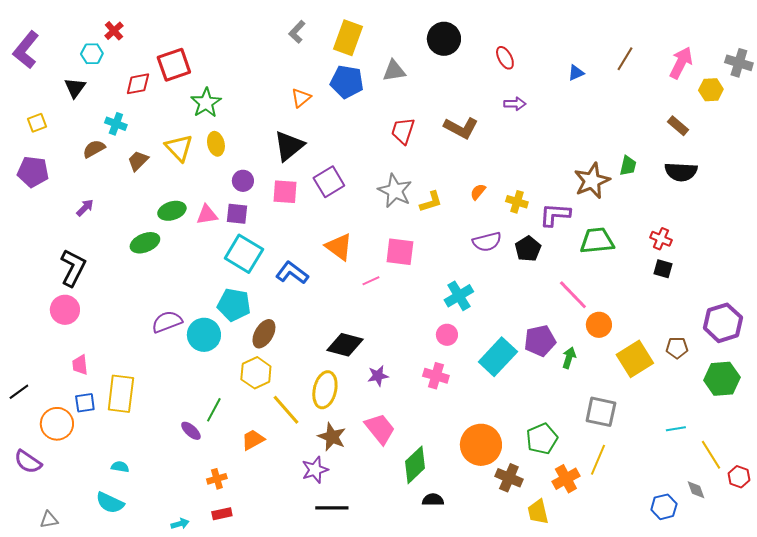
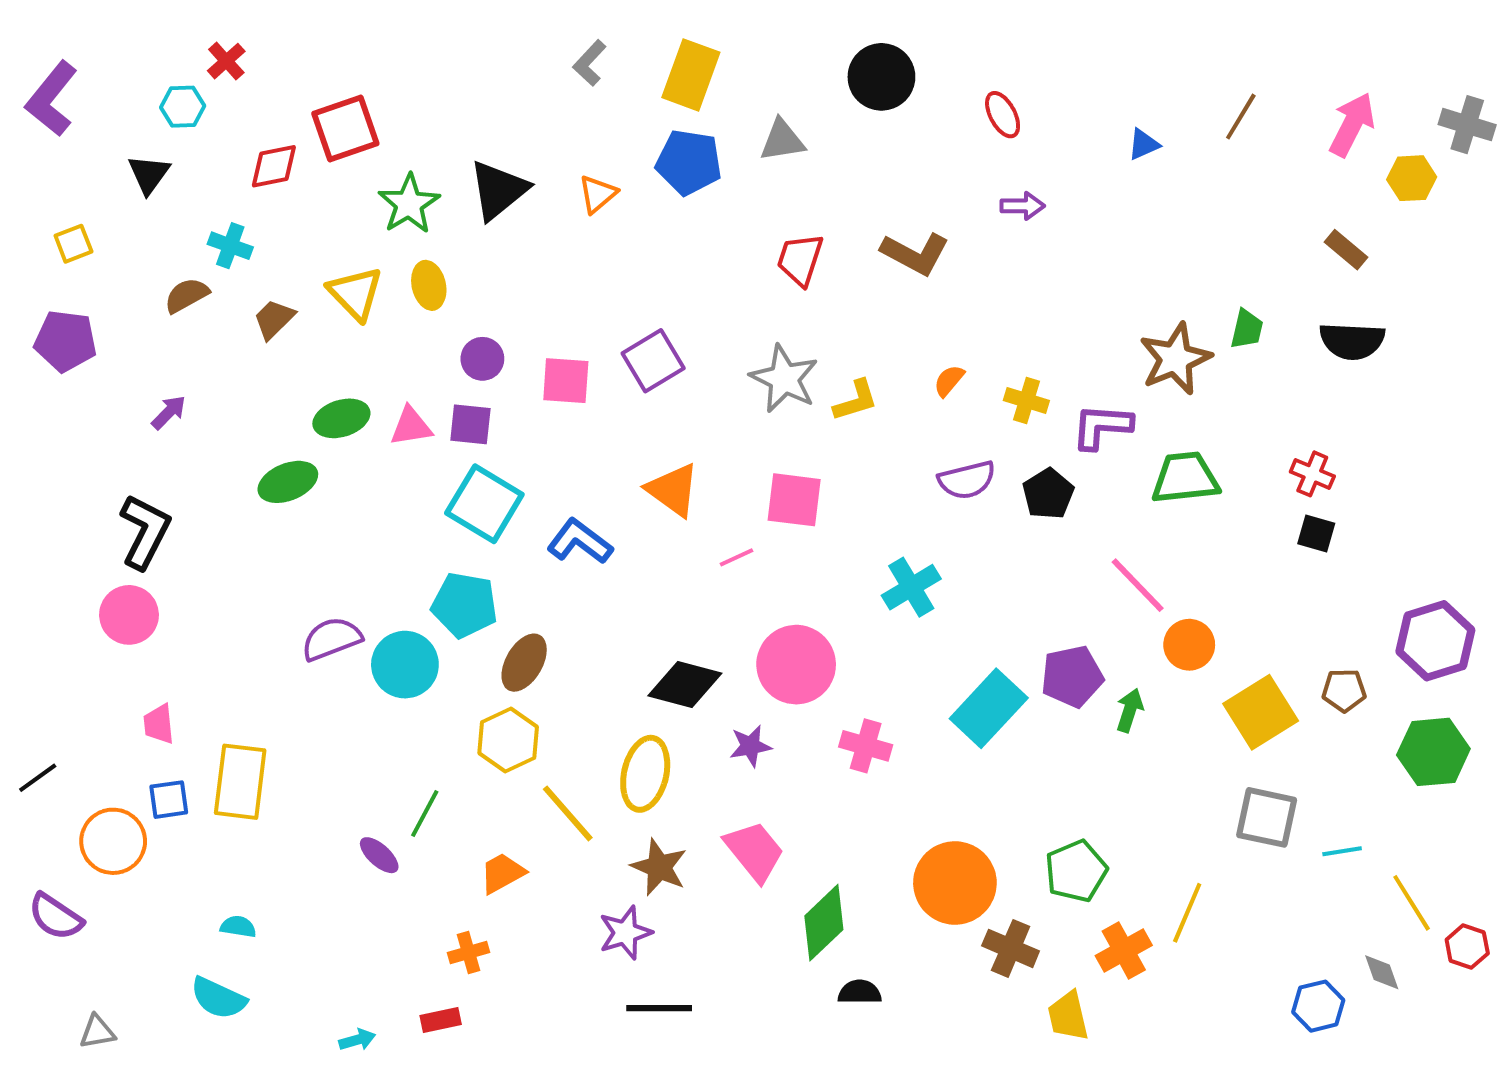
black triangle: (289, 146) -> (498, 190), moved
pink circle: (447, 335) -> (796, 665), moved, size x1.8
gray square: (601, 412) -> (1267, 817), moved
orange cross: (217, 479) -> (469, 952), moved

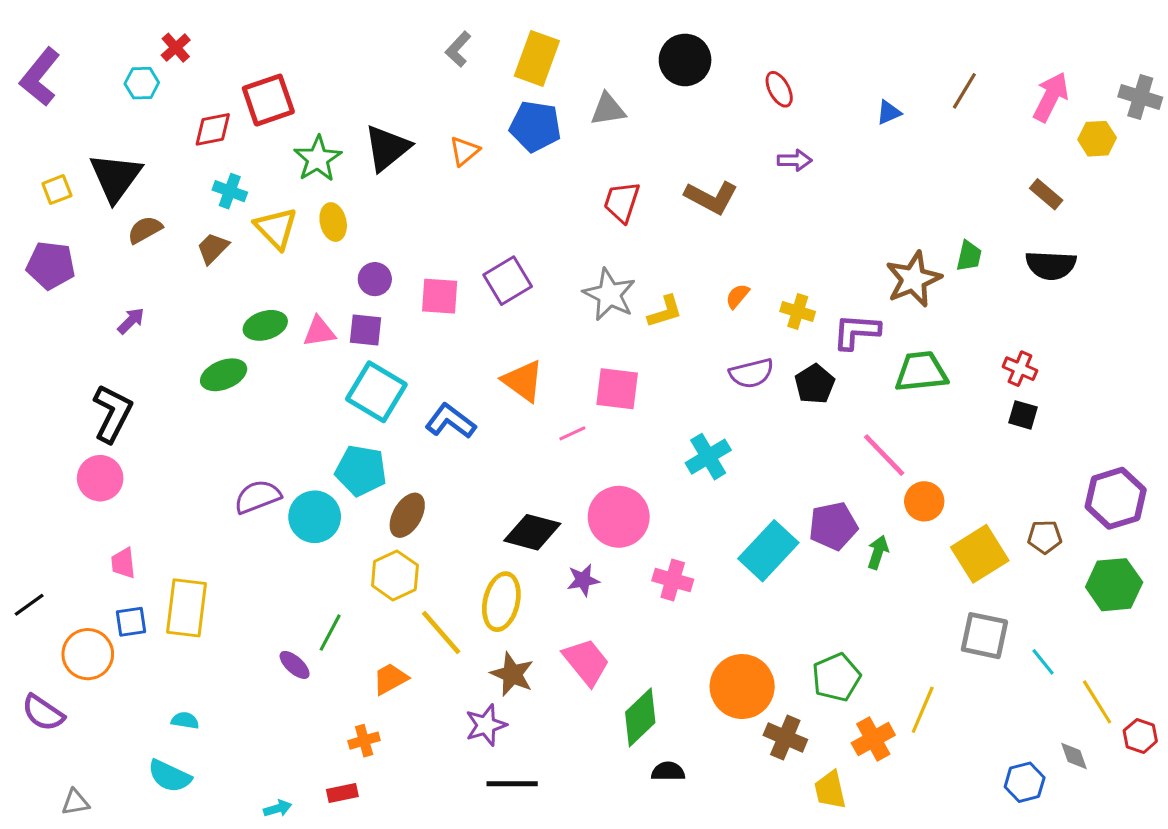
black triangle: (149, 174) -> (116, 177), moved, size x1.6
cyan cross: (230, 246) -> (230, 191), moved
cyan line: (1342, 851) -> (1043, 662), turned 60

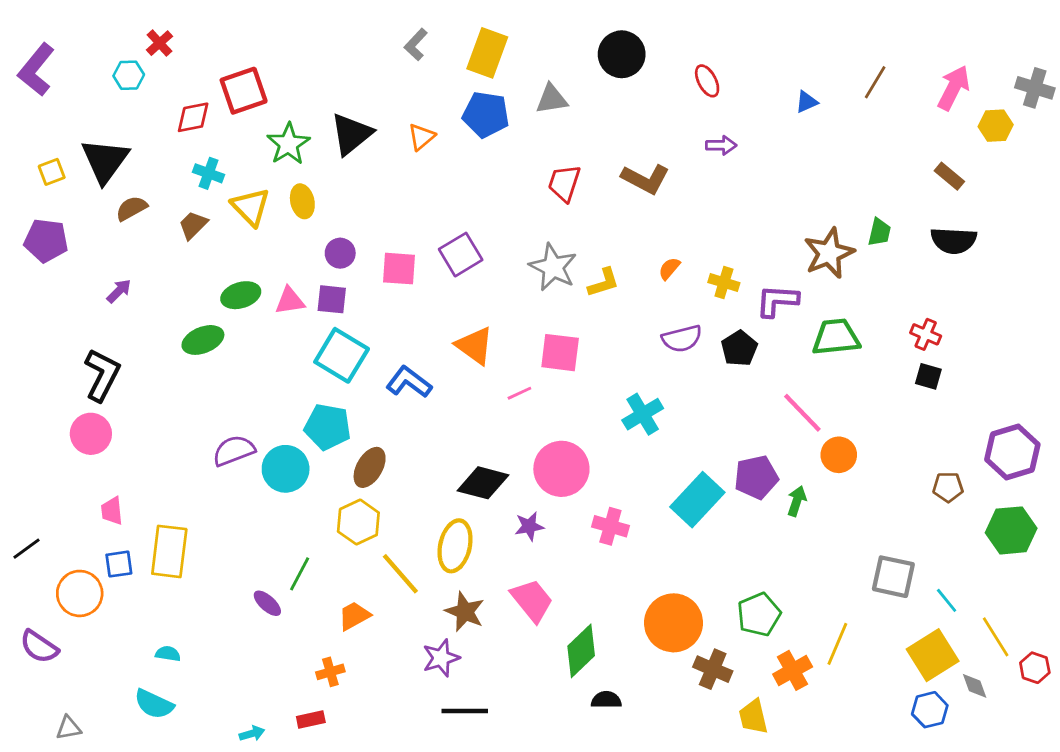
yellow square: (980, 554) -> (933, 655), moved

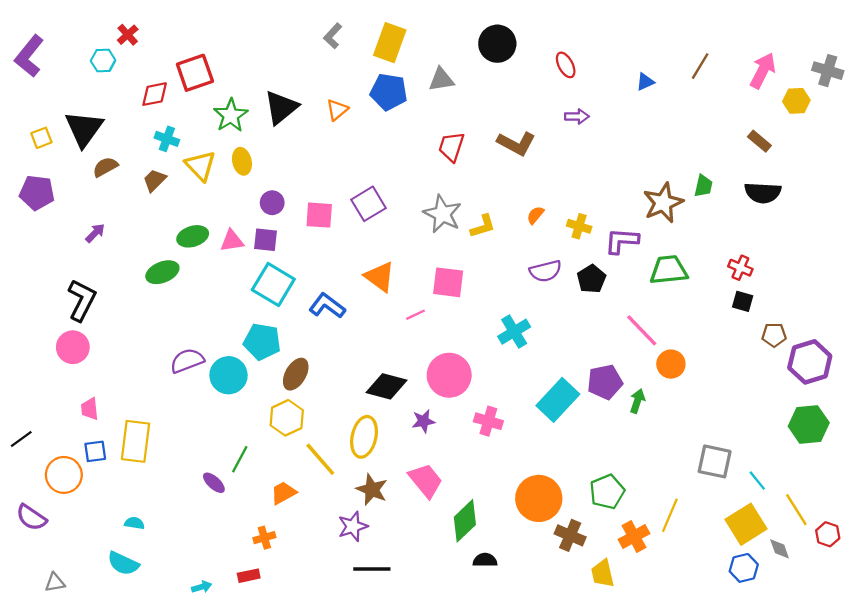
brown pentagon: (948, 487) -> (774, 335), moved

